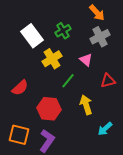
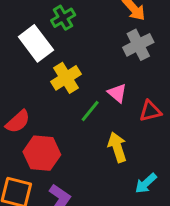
green cross: (63, 31) -> (63, 18), moved
pink triangle: (86, 60) -> (117, 93), moved
red hexagon: (49, 109) -> (42, 153), moved

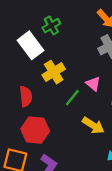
red semicircle: (18, 122) -> (26, 96), moved, turned -54
yellow arrow: (117, 147) -> (93, 125), turned 140

